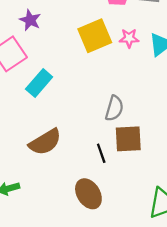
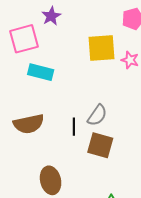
cyan rectangle: (39, 83) -> (41, 72), turned 45
black line: (101, 153) -> (74, 127), moved

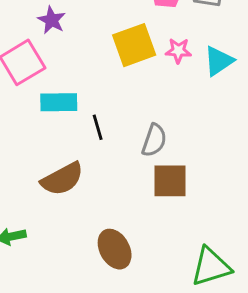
black line: (74, 127) -> (98, 127), moved

